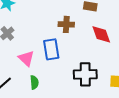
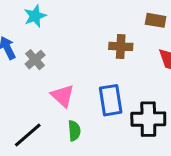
blue rectangle: (51, 49) -> (111, 100), moved

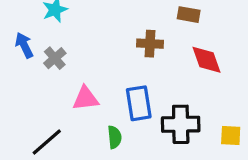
pink triangle: (63, 96) -> (85, 98), turned -50
green semicircle: (74, 131) -> (115, 137), moved

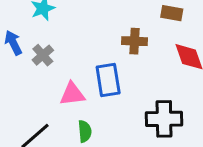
blue rectangle: (139, 103) -> (108, 80), moved
green semicircle: (115, 137) -> (85, 131), moved

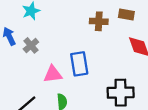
brown cross: (135, 41) -> (99, 21), moved

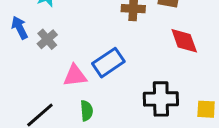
blue rectangle: (79, 64) -> (108, 63), turned 65

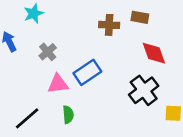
gray cross: (47, 39) -> (48, 52), moved
black cross: (161, 99) -> (144, 90), moved, turned -36

